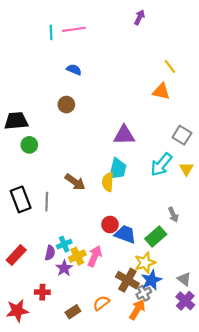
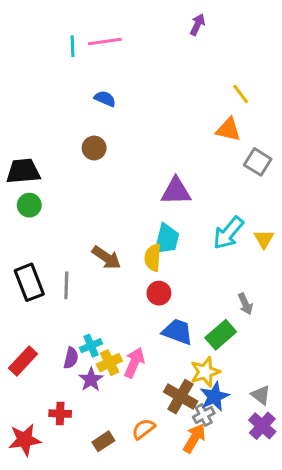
gray square: (182, 135) -> (258, 162), moved
green circle: (29, 145) -> (29, 205), moved
red circle: (110, 225) -> (159, 293), moved

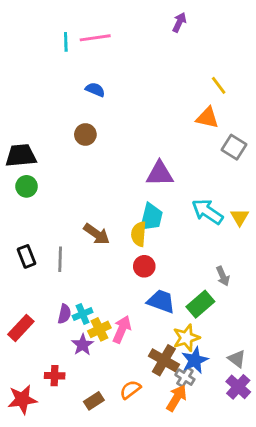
cyan arrow: (228, 233) -> (207, 212), turned 84
black rectangle: (29, 282) -> (27, 256), size x0.7
purple semicircle: (71, 358) -> (64, 314), moved
gray cross: (204, 415) -> (185, 377), turned -30

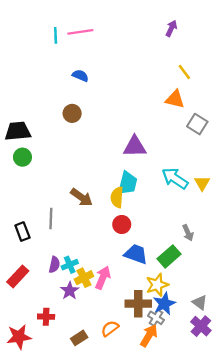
purple arrow: (179, 22) -> (171, 28), moved
black rectangle: (27, 256) -> (22, 232), moved
brown cross: (164, 360) -> (138, 304), turned -30

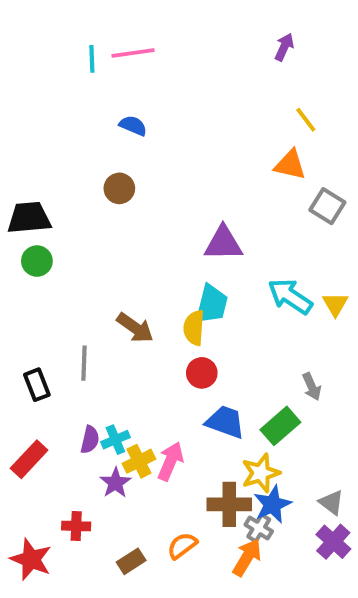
red star: (19, 337) -> (31, 559), turned 30

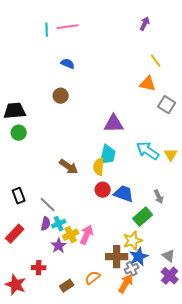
gray line: (84, 363) -> (48, 205), moved, turned -48
blue trapezoid: (225, 422) -> (124, 194), moved
gray cross: (259, 528) -> (132, 269), turned 32

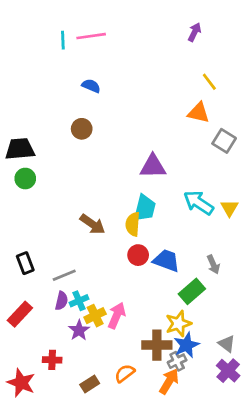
gray line: (48, 205) -> (64, 275), turned -66

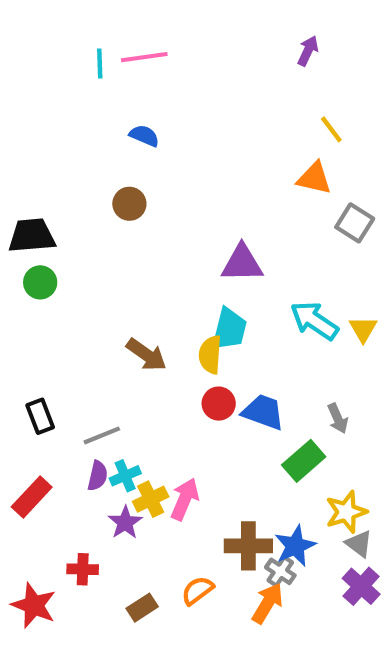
yellow star: (178, 324) -> (346, 512), moved
gray cross: (177, 361) -> (280, 571), turned -30

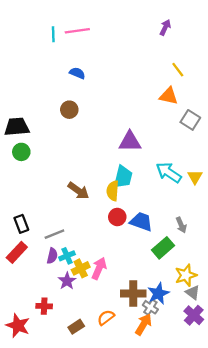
red rectangle: (32, 497) -> (17, 252), moved

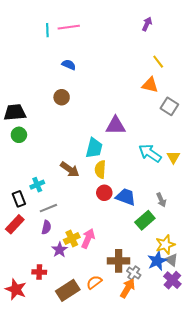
cyan trapezoid: (123, 177) -> (94, 148), moved
cyan cross: (67, 256) -> (37, 185), moved
blue star: (158, 294) -> (157, 261), moved
brown rectangle: (76, 327) -> (68, 290), size x1.6

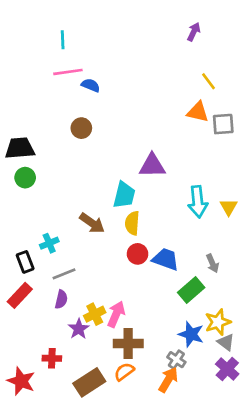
pink line: (69, 27) -> (68, 72), moved
gray square: (169, 106) -> (223, 124), moved, turned -36
cyan arrow: (150, 153) -> (198, 202), turned -130
brown cross: (119, 261) -> (128, 344), moved
blue star: (157, 261) -> (191, 334), moved, turned -30

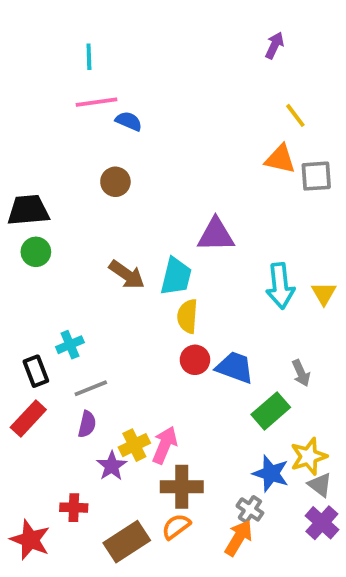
brown arrow: (92, 223) -> (127, 275), moved

